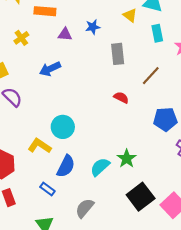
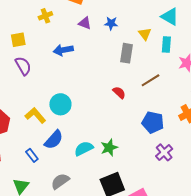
yellow triangle: (130, 15) -> (145, 34), moved

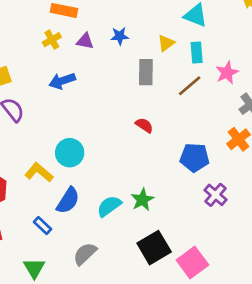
yellow cross: (45, 16) -> (52, 40), moved
yellow triangle: (145, 34) -> (166, 43), turned 40
brown line: (150, 80) -> (190, 86), moved

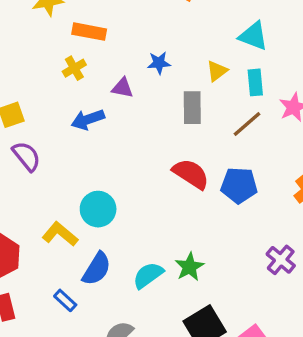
purple triangle: (85, 41) -> (122, 88), moved
red semicircle: (144, 125) -> (191, 174), size x1.6
blue pentagon: (195, 158) -> (239, 185), moved

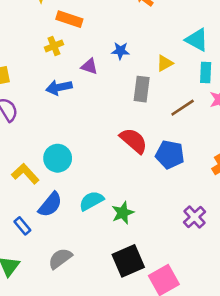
cyan rectangle: (255, 82) -> (206, 73), moved
cyan semicircle: (148, 275) -> (91, 201), moved

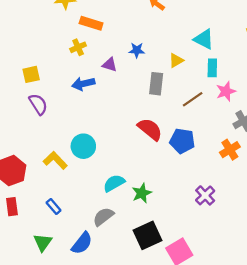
blue semicircle: (50, 205) -> (82, 243), moved
gray semicircle: (60, 258) -> (103, 217), moved

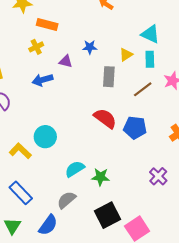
cyan rectangle: (212, 68) -> (150, 59), moved
green star: (142, 193) -> (100, 177), turned 30
blue rectangle: (54, 207) -> (21, 193), size x1.6

